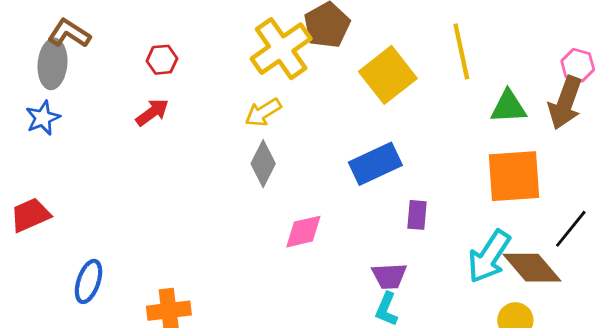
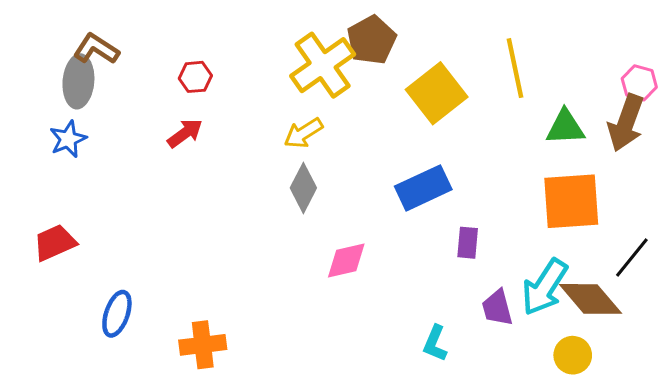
purple trapezoid: (389, 276) -> (497, 308), moved, turned 78

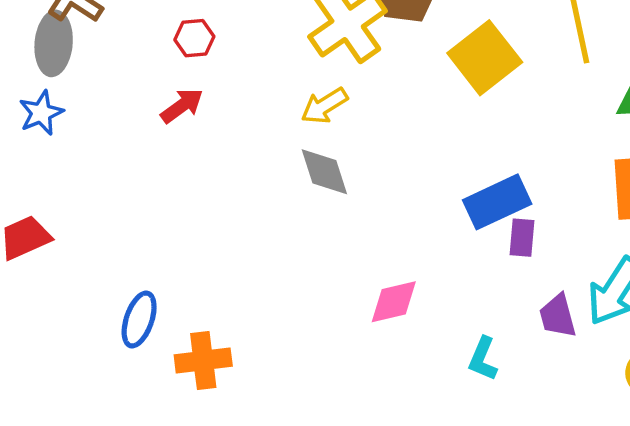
gray diamond: (303, 188) -> (324, 172), turned -45
blue rectangle: (423, 188) -> (497, 202), moved
pink diamond: (346, 260) -> (394, 302), moved
blue ellipse: (117, 314) -> (139, 320), moved

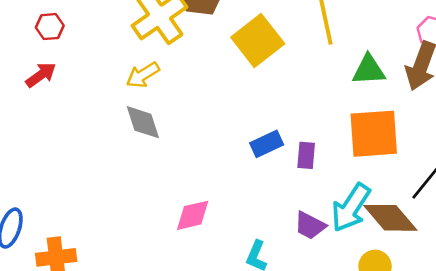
blue rectangle: (497, 202) -> (267, 144), size x0.7
purple rectangle: (522, 238) -> (306, 155), moved
purple trapezoid: (558, 316) -> (310, 225), turned -48

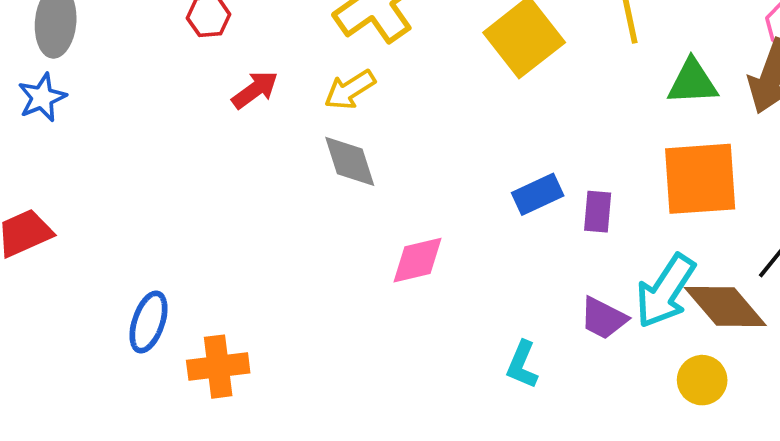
red arrow: (41, 75) -> (255, 90), moved
pink diamond: (193, 215) -> (418, 260), moved

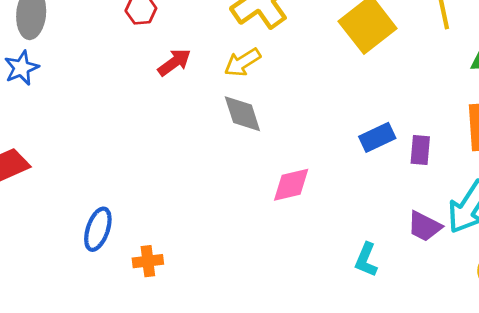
orange cross: (218, 367) -> (148, 261), size x0.7

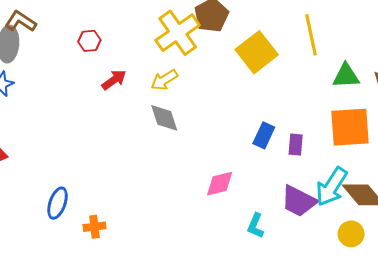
blue rectangle: (377, 137) -> (264, 135), turned -40
pink diamond: (291, 185) -> (220, 184), moved
purple trapezoid: (425, 226) -> (299, 201), size x1.4

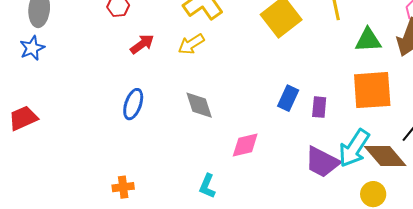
gray diamond: (164, 118) -> (199, 105), moved
blue ellipse: (57, 203) -> (133, 104), moved
cyan L-shape: (256, 226) -> (207, 186), moved

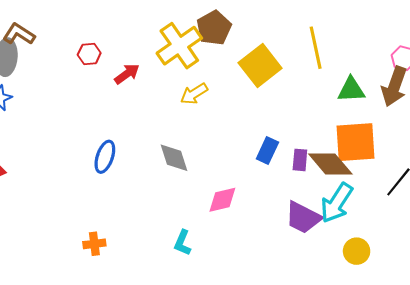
red arrow: (142, 44) -> (127, 74), moved
yellow arrow: (191, 44) -> (194, 94), moved
brown diamond: (385, 156) -> (330, 164), moved

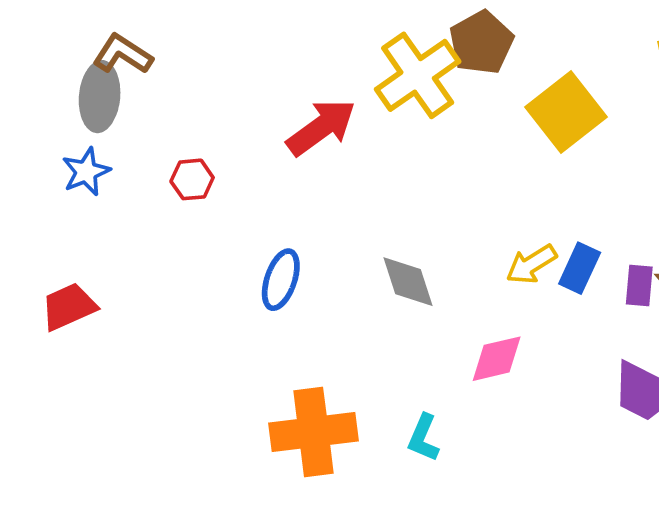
red hexagon: (89, 54) -> (192, 179), moved
red arrow: (127, 74) -> (321, 127), size x1.5
yellow arrow: (194, 94) -> (531, 264), moved
orange cross: (94, 244) -> (314, 432), moved, size x2.0

